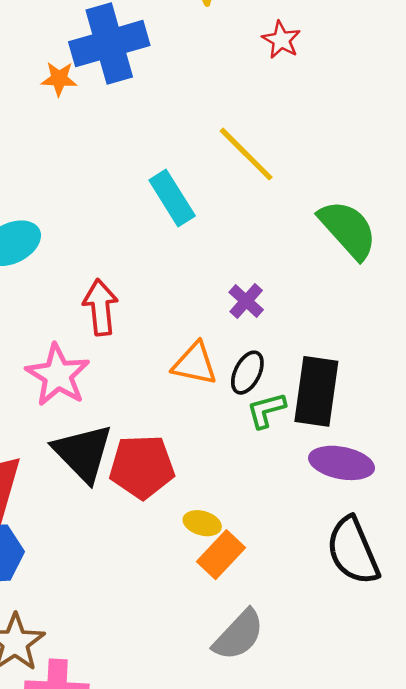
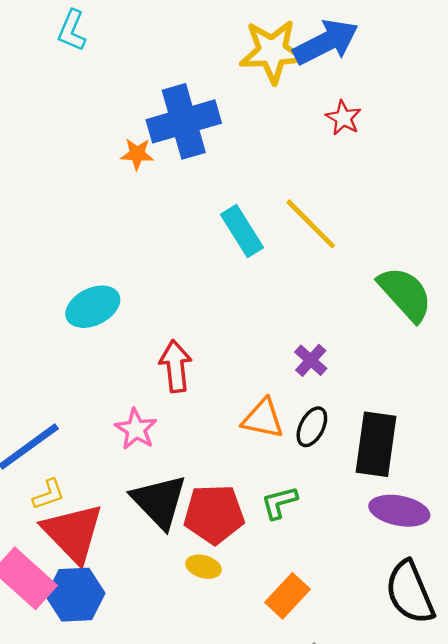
cyan rectangle: (172, 198) -> (242, 231), moved
pink star: (58, 375) -> (136, 429), size x0.7
green L-shape: (266, 410) -> (279, 503), moved
yellow ellipse: (202, 523) -> (204, 567), moved

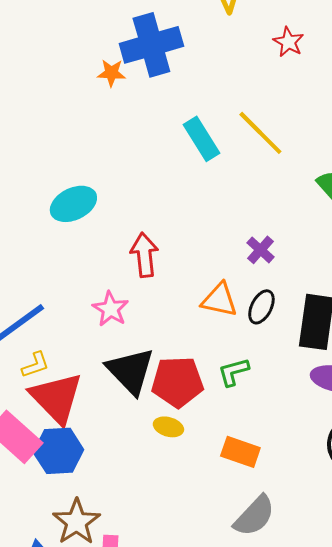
orange rectangle: (287, 596) -> (240, 452), turned 66

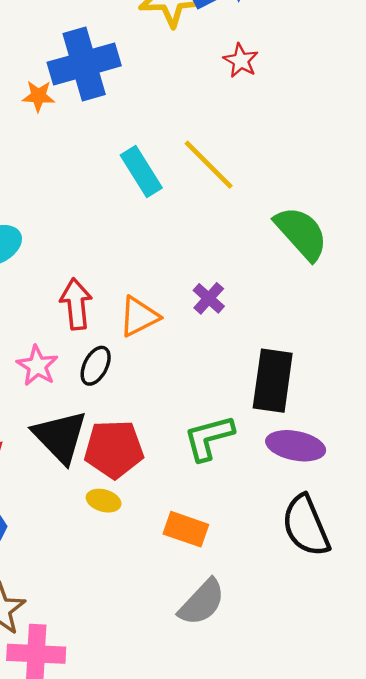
orange triangle: (219, 300) -> (139, 317), moved, turned -39
black ellipse: (261, 307) -> (96, 366), moved
green L-shape: (233, 372) -> (209, 438), moved, size x1.4

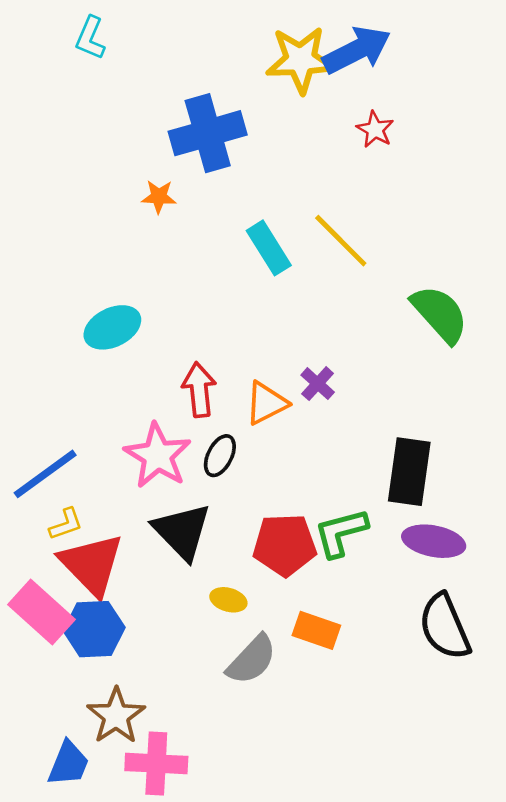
orange star: (38, 96) -> (159, 197), moved
purple cross: (209, 298) -> (318, 384), moved
pink star: (37, 366) -> (158, 456), size x1.5
red pentagon: (114, 449) -> (285, 545), moved
gray semicircle: (202, 602) -> (252, 660), moved

